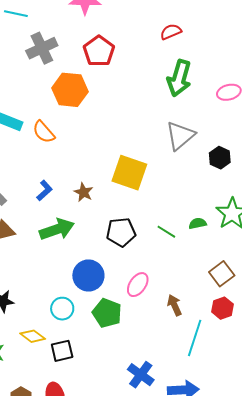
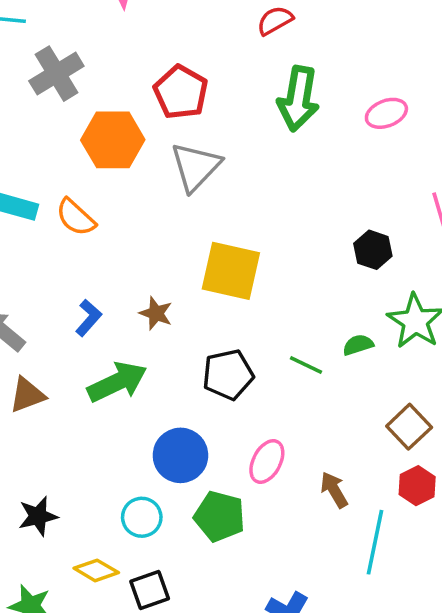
red pentagon: (99, 51) -> (181, 92), moved
gray triangle: (180, 136) -> (196, 167), moved
black hexagon: (220, 158) -> (373, 250), moved

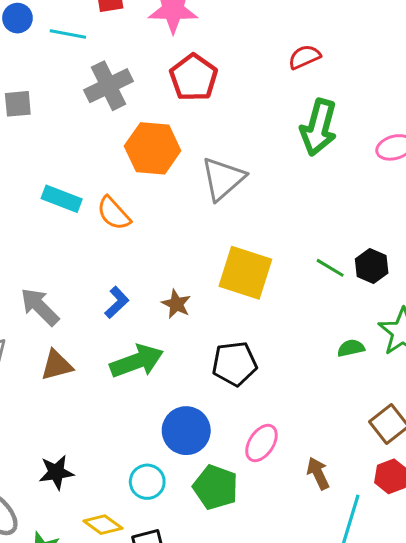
red pentagon: (181, 92) -> (194, 78), moved
green line: (306, 365) -> (330, 268), moved

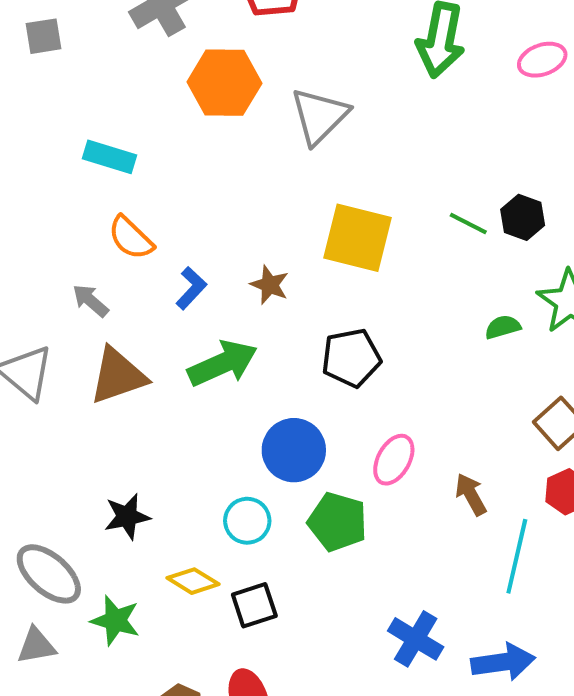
orange semicircle: (114, 213) -> (131, 238), moved
gray arrow: (40, 307) -> (90, 301), size x0.7
brown triangle: (57, 365) -> (118, 376), size x1.4

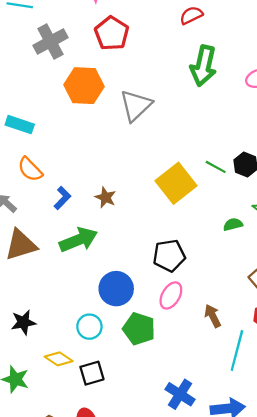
yellow square: (357, 238) -> (176, 183), moved, turned 36
black pentagon: (351, 358) -> (169, 256), moved

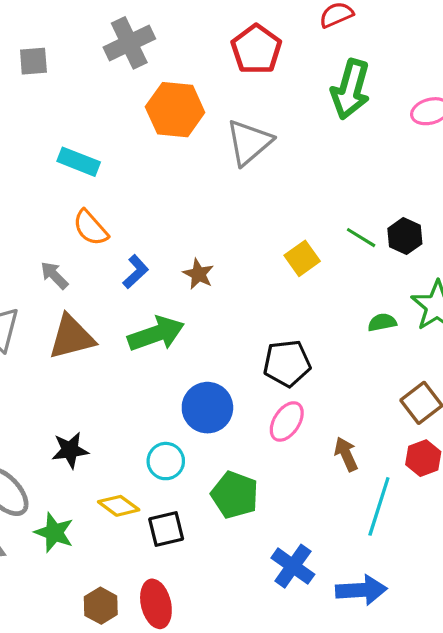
red pentagon: (112, 33) -> (256, 49), moved
yellow square: (176, 183) -> (302, 258), size x0.6
green pentagon: (139, 329) -> (235, 495), moved

